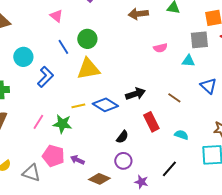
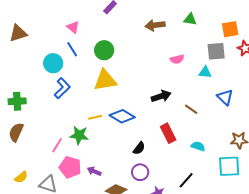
blue line: (63, 47) -> (72, 49), moved
cyan circle: (23, 57) -> (53, 63), moved
black arrow: (135, 94) -> (161, 96), moved
pink line: (38, 122) -> (57, 145), moved

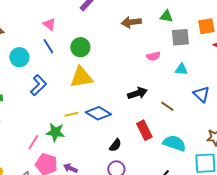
gray square: (216, 51) -> (180, 37), moved
cyan circle: (53, 63) -> (19, 57), moved
cyan semicircle: (198, 146) -> (174, 143), size x1.6

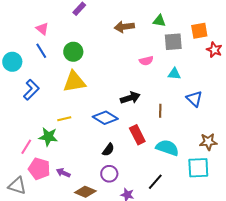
brown line: (167, 106) -> (160, 111), turned 56
blue diamond: (98, 113) -> (105, 118), moved

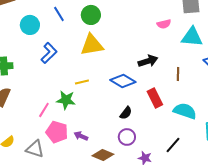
cyan triangle: (174, 74) -> (192, 37), size x1.6

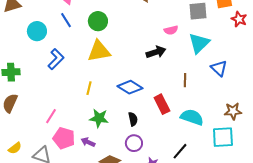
cyan triangle: (192, 37) -> (199, 43), turned -50
black arrow: (148, 61) -> (156, 52), moved
yellow line: (82, 82) -> (89, 88), turned -64
green star: (66, 100) -> (99, 118), moved
black semicircle: (126, 113) -> (133, 119), turned -48

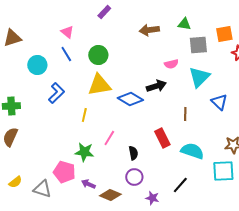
blue diamond: (130, 87) -> (130, 99), moved
yellow line: (89, 88) -> (84, 115), moved
pink line: (51, 116) -> (109, 138), moved
green star: (99, 118) -> (84, 152), moved
purple arrow: (88, 142) -> (88, 184), moved

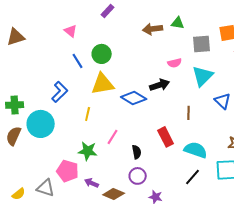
green triangle: (184, 24) -> (178, 23), moved
blue line: (66, 54) -> (78, 61), moved
cyan circle: (37, 65) -> (41, 124), moved, size x1.4
yellow semicircle: (15, 182) -> (19, 194), moved
black line: (180, 185) -> (193, 177), moved

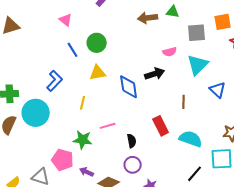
yellow triangle: (103, 84) -> (98, 73), size x0.7
blue diamond: (134, 98) -> (129, 87), turned 50
pink line: (113, 137) -> (108, 126), turned 42
black line: (193, 177) -> (195, 174), moved

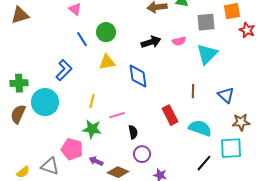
black arrow: (155, 74) -> (151, 42), moved
blue triangle: (218, 90) -> (226, 95), moved
yellow line: (83, 103) -> (92, 101), moved
black semicircle: (132, 141) -> (133, 132), moved

